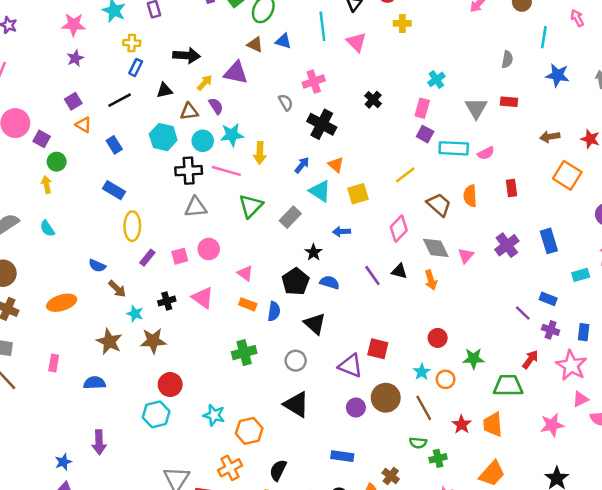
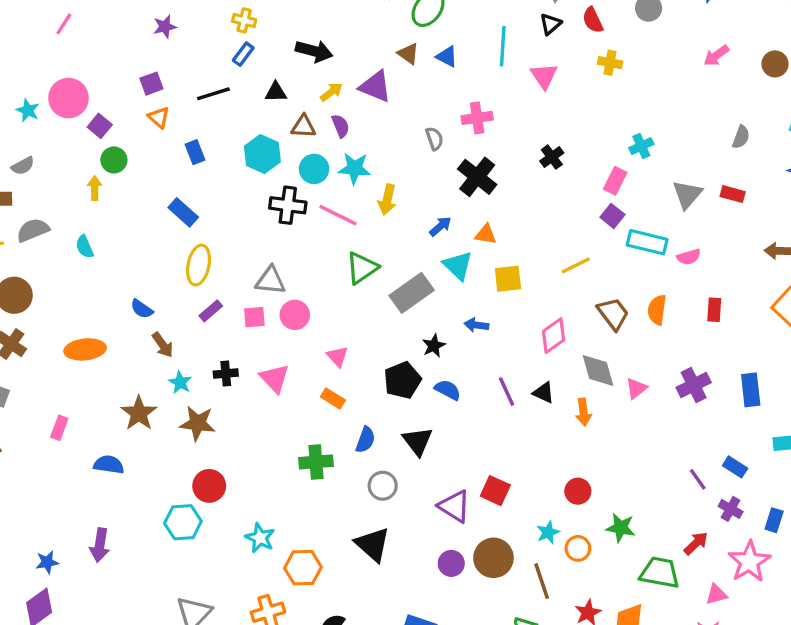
orange triangle: (336, 165) -> (486, 234), turned -42
gray triangle: (196, 207) -> (271, 281), moved
gray rectangle: (290, 217) -> (412, 293), size x1.4
blue semicircle: (274, 311) -> (365, 440), moved
pink triangle: (581, 399) -> (716, 594), moved

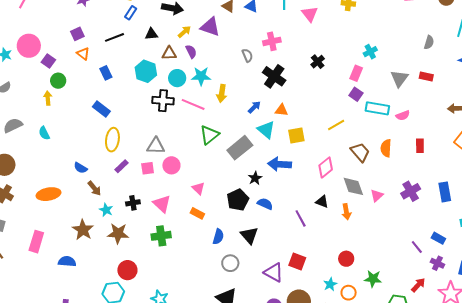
blue arrow: (476, 325) -> (280, 164), size x1.6
purple line: (507, 392) -> (301, 218), moved
pink rectangle: (59, 428) -> (36, 242), size x1.5
green cross: (316, 462) -> (161, 236), moved

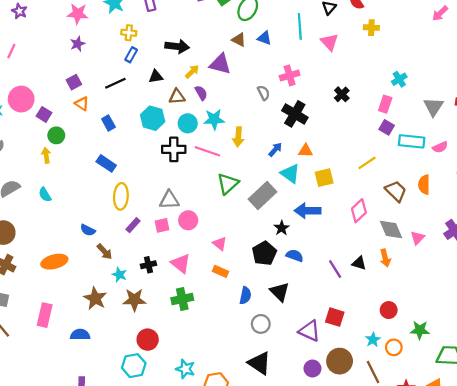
black triangle: (322, 202) -> (359, 263), moved

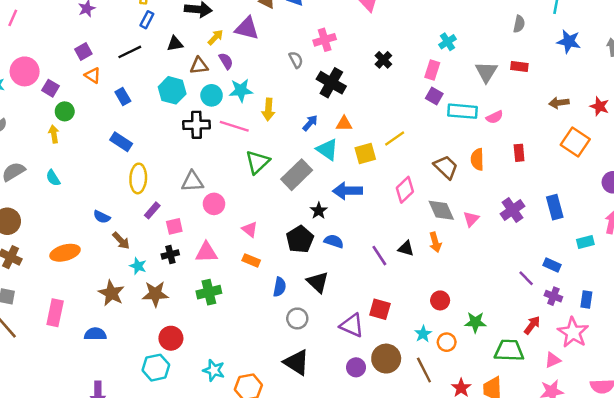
yellow line: (367, 163) -> (395, 139), moved
pink square: (162, 225) -> (174, 226), moved
pink triangle: (181, 263) -> (206, 252), turned -40

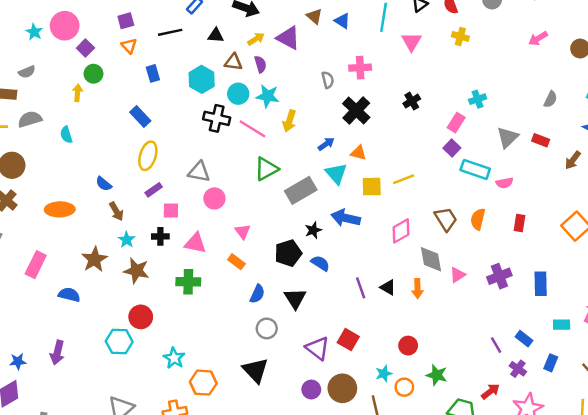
brown arrow: (559, 103) -> (573, 160), moved, turned -60
blue rectangle: (586, 299) -> (551, 363), moved

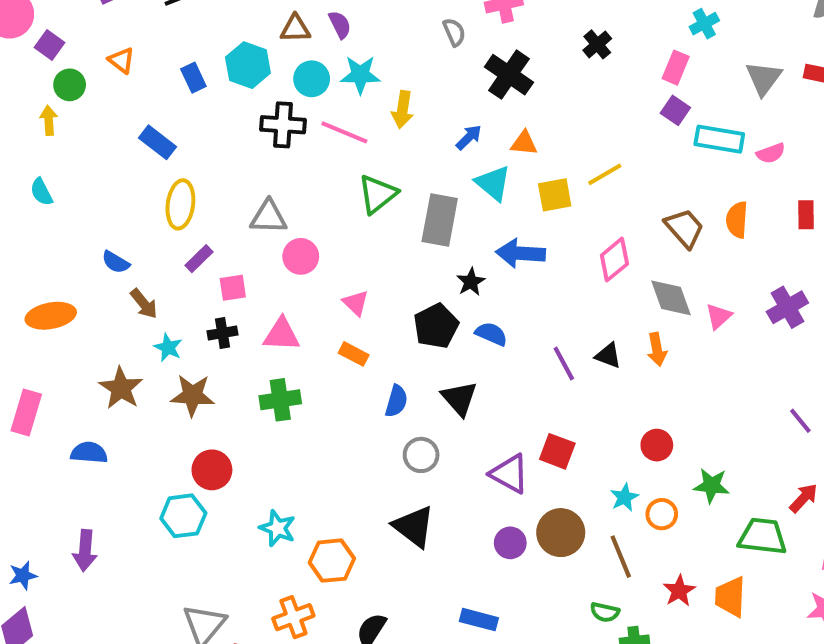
orange triangle: (129, 46) -> (121, 60), moved
blue rectangle: (153, 73) -> (193, 78), moved
gray rectangle: (301, 190) -> (440, 220), turned -40

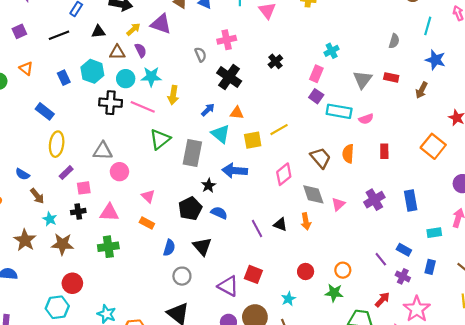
orange circle: (662, 514) -> (343, 270), moved

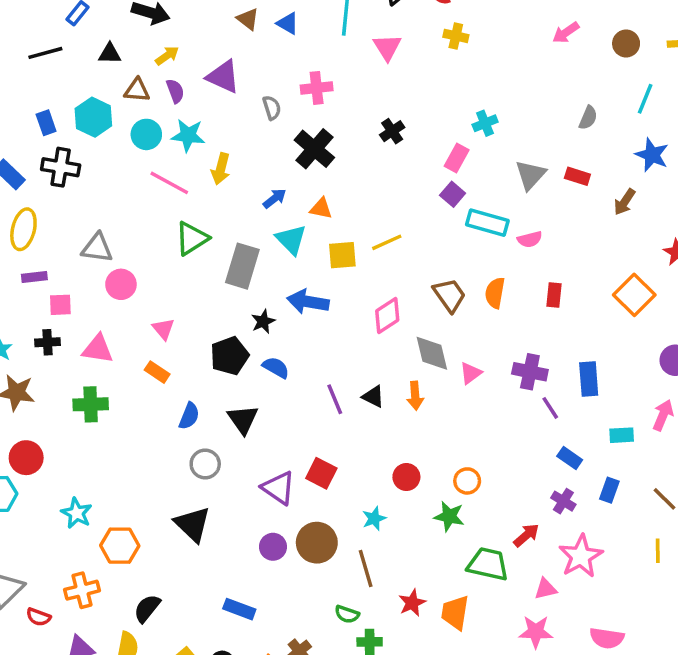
purple triangle: (161, 24) -> (223, 77), moved
black cross: (111, 103) -> (61, 167), moved
purple rectangle: (66, 173) -> (34, 277), turned 32
purple cross: (374, 200) -> (530, 372), turned 36
purple line: (381, 259) -> (550, 408), moved

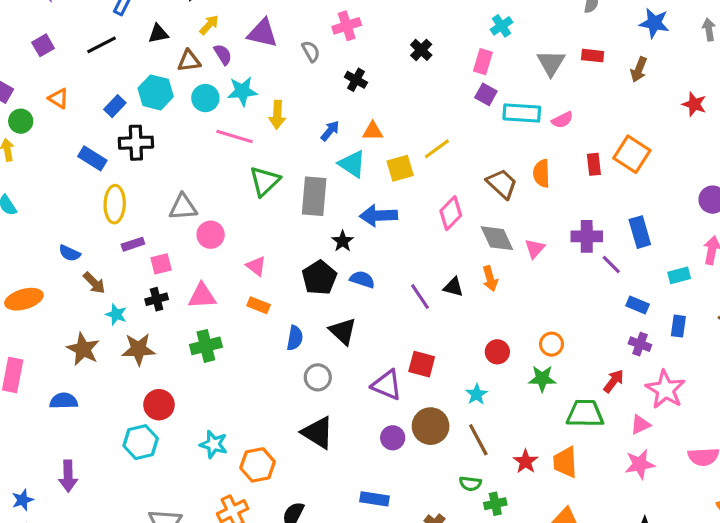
blue rectangle: (46, 123) -> (115, 106), turned 75
black cross: (314, 149) -> (356, 80), size x0.6
orange square: (634, 295) -> (632, 154), moved

